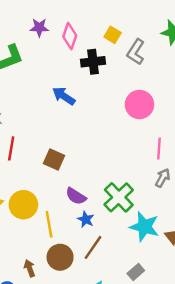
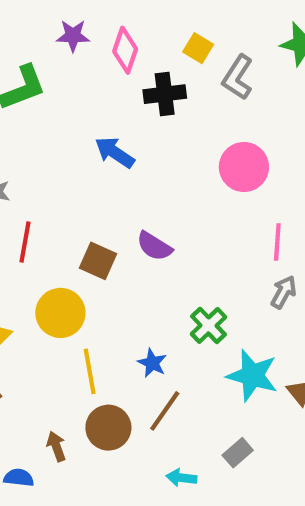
purple semicircle: (76, 196) -> (154, 246), moved
green cross: (119, 197) -> (209, 325), size x0.7
yellow circle: (23, 205) -> (60, 313), moved

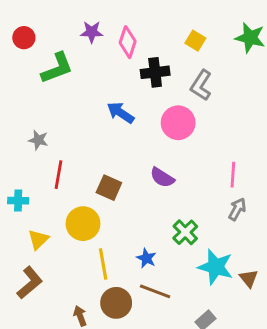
yellow square: (198, 48) -> (195, 41), moved
gray L-shape: (238, 77) -> (201, 85), moved
pink circle: (244, 167) -> (178, 123), moved
purple semicircle: (154, 246) -> (162, 177), moved
brown line: (165, 411) -> (155, 291), turned 76

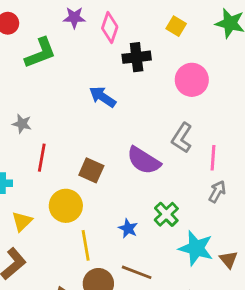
gray L-shape: (201, 85) -> (182, 138), moved
pink circle: (178, 123) -> (192, 80), moved
purple semicircle: (162, 177) -> (144, 160), size x1.4
blue star: (146, 258) -> (128, 228), moved

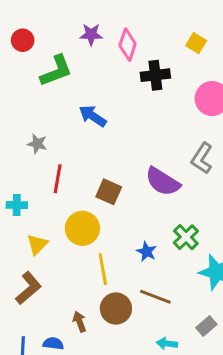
blue arrow: (103, 97) -> (93, 116), moved

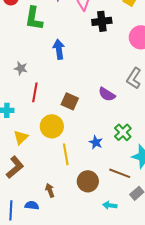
green L-shape: (56, 71) -> (34, 18), turned 120
blue arrow: (93, 116) -> (59, 49), turned 48
purple semicircle: (163, 182) -> (107, 94), size x0.7
brown line: (155, 297) -> (120, 173), moved
brown circle: (116, 309) -> (88, 181), moved

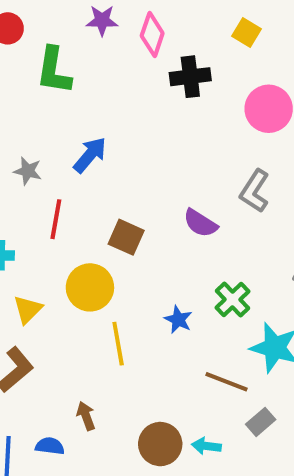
blue arrow: (59, 49) -> (90, 155), moved, turned 48
brown circle: (88, 181) -> (160, 444), moved

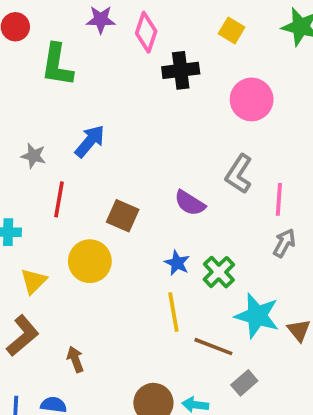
blue star: (178, 320) -> (177, 263), moved
yellow line: (118, 344) -> (173, 312), moved
brown arrow: (86, 416) -> (75, 359), moved

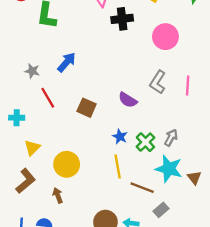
red line: (59, 199) -> (48, 98), turned -40
pink line: (279, 199) -> (188, 85), moved
gray arrow: (284, 243) -> (171, 138), moved
yellow circle: (90, 261) -> (67, 164), moved

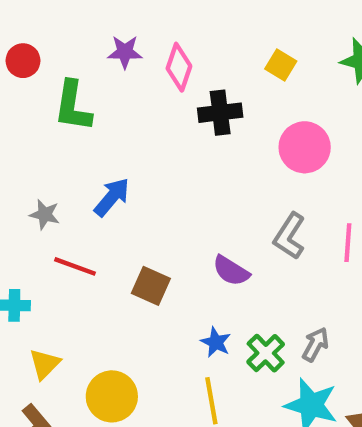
red line: (48, 98) -> (75, 266), turned -40

